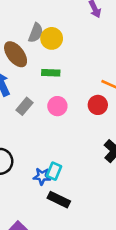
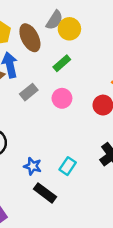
green rectangle: (51, 73) -> (62, 63), turned -54
cyan rectangle: (54, 171) -> (68, 166), moved

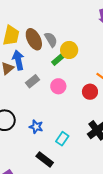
gray semicircle: (54, 20) -> (51, 40), moved, turned -63
yellow circle: (69, 29) -> (69, 50), moved
blue star: (33, 166) -> (36, 127), moved

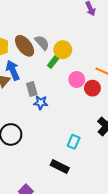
gray rectangle: (33, 81) -> (32, 89), turned -56
pink circle: (58, 86) -> (77, 80), moved
blue star: (36, 127) -> (41, 103), moved

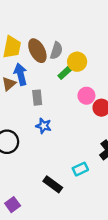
gray semicircle: (42, 43) -> (56, 51), turned 49
blue star: (41, 103) -> (44, 126), moved
cyan rectangle: (74, 142) -> (80, 169), moved, turned 32

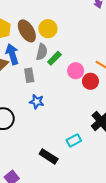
gray semicircle: (56, 51) -> (42, 52), moved
yellow circle: (77, 62) -> (48, 29), moved
green rectangle: (65, 72) -> (54, 58), moved

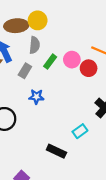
brown ellipse: (27, 31) -> (16, 26), turned -55
green rectangle: (54, 58) -> (50, 62), moved
gray rectangle: (29, 75) -> (25, 71), turned 48

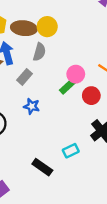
green rectangle: (50, 62) -> (67, 87), moved
red circle: (89, 68) -> (91, 96), moved

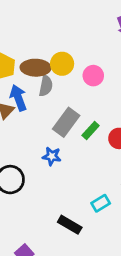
gray semicircle: (39, 52) -> (46, 86), moved
pink circle: (76, 74) -> (93, 76), moved
gray rectangle: (25, 77) -> (66, 122), moved, size x1.5

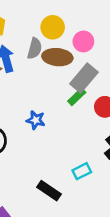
brown ellipse: (36, 68) -> (57, 57), moved
gray rectangle: (66, 122) -> (84, 78), moved

